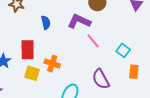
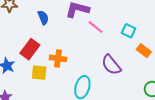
red rectangle: (28, 50) -> (30, 49), turned 48
orange rectangle: (134, 72) -> (144, 51), turned -48

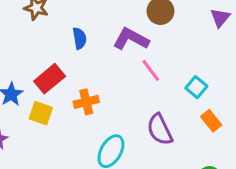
orange cross: (58, 58) -> (86, 102), turned -35
yellow square: (39, 73) -> (41, 113), moved

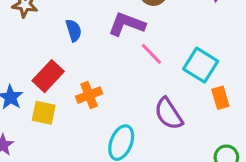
cyan square: (196, 87) -> (201, 65), size x1.5
orange rectangle: (211, 121) -> (220, 98), turned 30

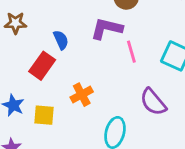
pink line: (151, 54) -> (131, 52), turned 35
red rectangle: (48, 76) -> (42, 66), moved

